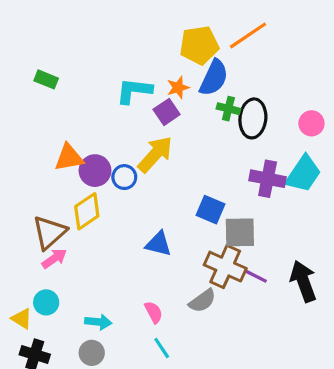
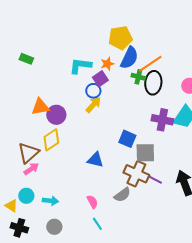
orange line: (248, 35) -> (150, 64), moved
yellow arrow: (155, 154) -> (93, 105), size x0.7
blue circle: (124, 177) -> (93, 91), moved
cyan arrow: (98, 322) -> (50, 201), moved

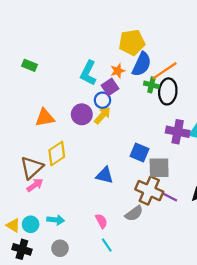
cyan L-shape: (80, 66) -> (88, 73), turned -70
purple circle: (56, 115) -> (82, 114), moved
cyan circle: (26, 196) -> (31, 224), moved

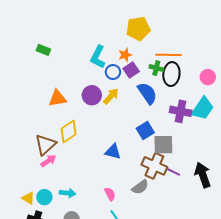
blue semicircle: (142, 64) -> (147, 93), moved, turned -60
orange line: (165, 71) -> (168, 55), turned 35
purple square: (110, 87) -> (131, 70), moved
blue circle: (102, 100) -> (113, 72), moved
blue square: (139, 152) -> (145, 131), turned 36

